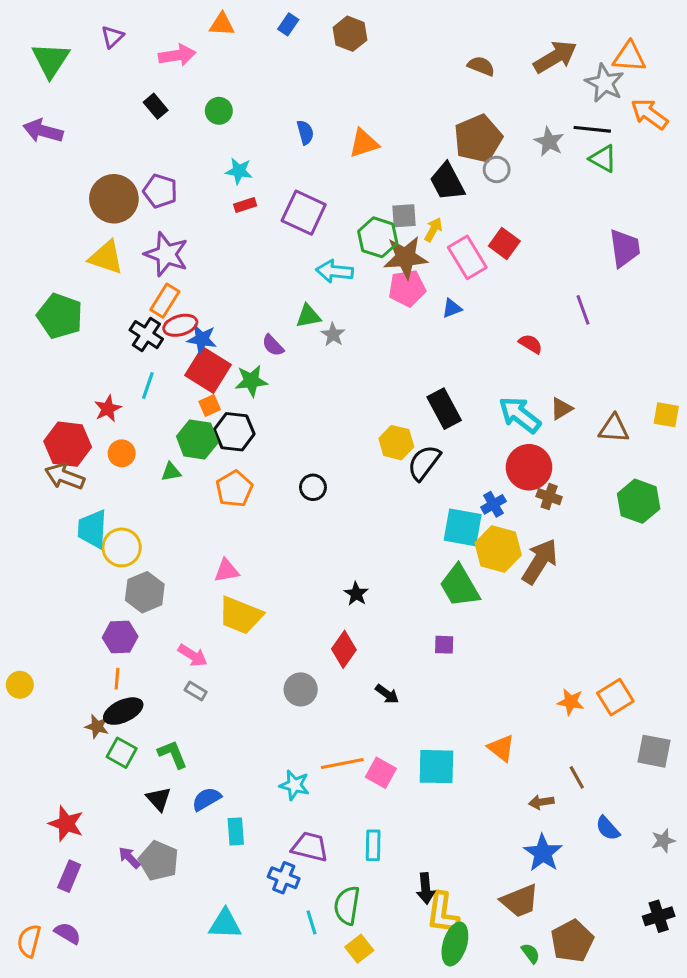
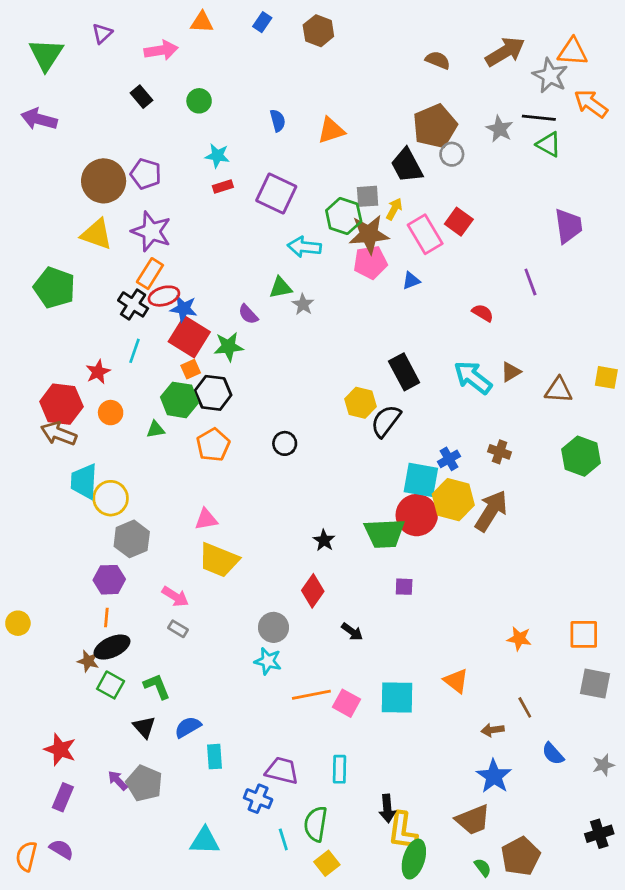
red circle: (529, 467) -> (417, 515), moved
green trapezoid: (460, 586) -> (384, 533), moved, turned -63
orange square: (615, 697) -> (584, 634), moved, turned 32
cyan star: (294, 785) -> (268, 661), moved

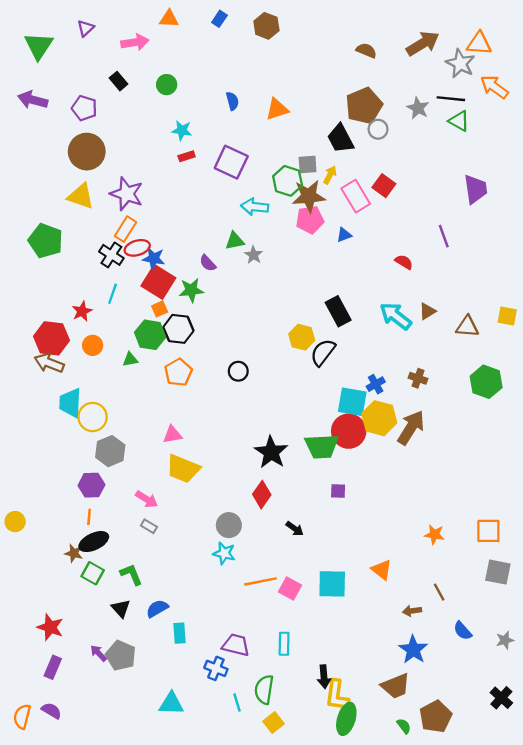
purple pentagon: (146, 174) -> (84, 108), moved
black star: (324, 540) -> (271, 452), size x1.8
black cross: (599, 834) -> (501, 698), turned -30

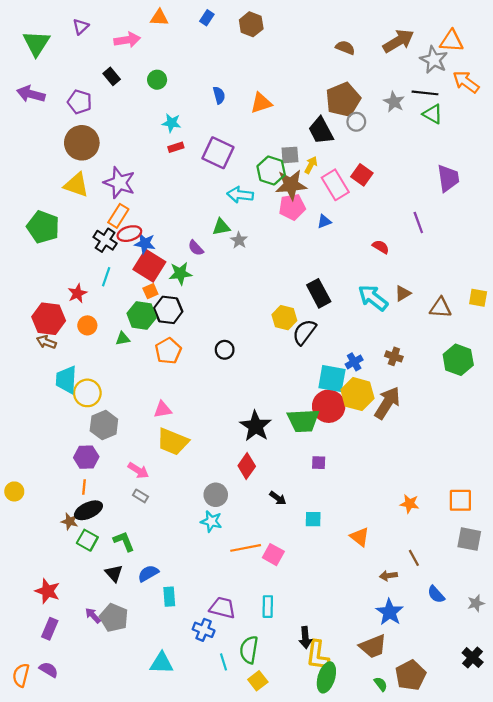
brown arrow: (49, 363) -> (46, 342), size x0.7
cyan square: (332, 584) -> (313, 519), moved, size x0.6

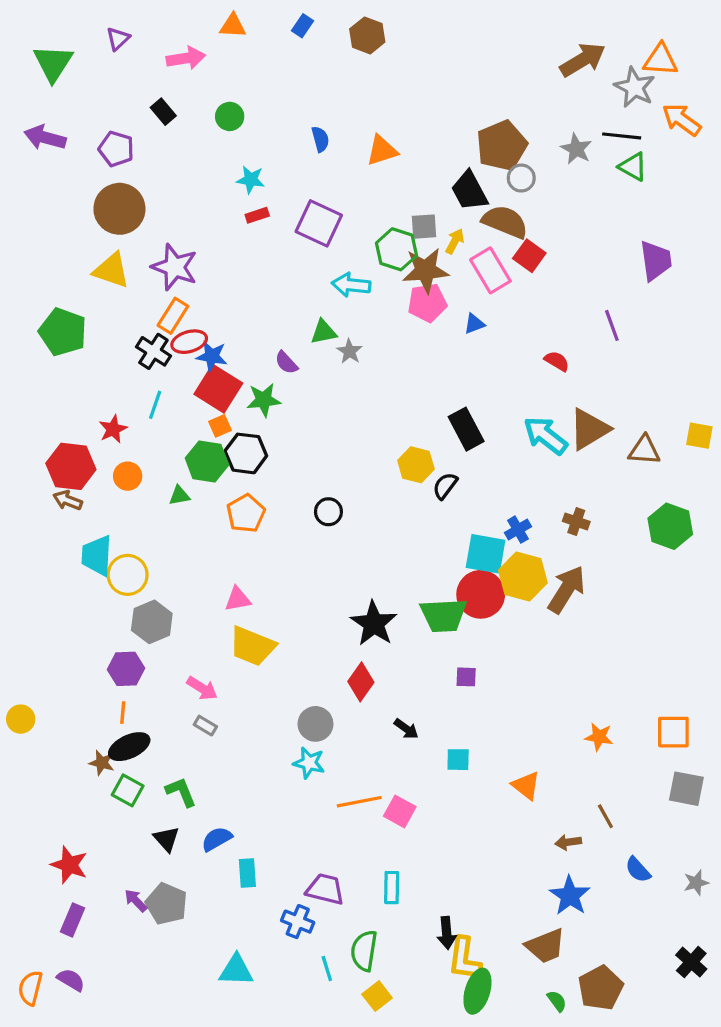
brown semicircle: (345, 48) -> (505, 222), moved, size x1.6
brown triangle: (403, 293) -> (589, 429), size x1.8
black semicircle: (304, 332) -> (445, 486), size x0.7

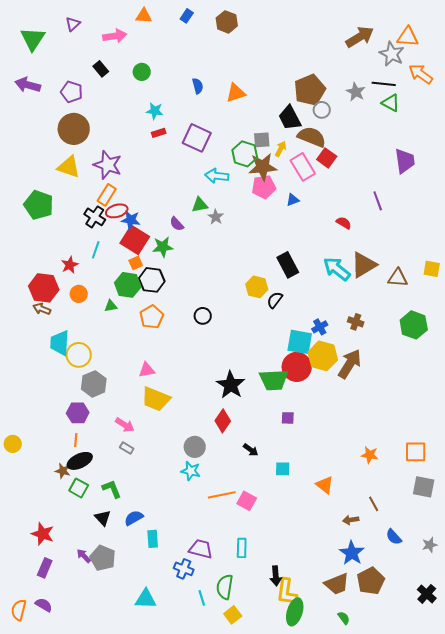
brown pentagon: (601, 988) -> (371, 581), moved

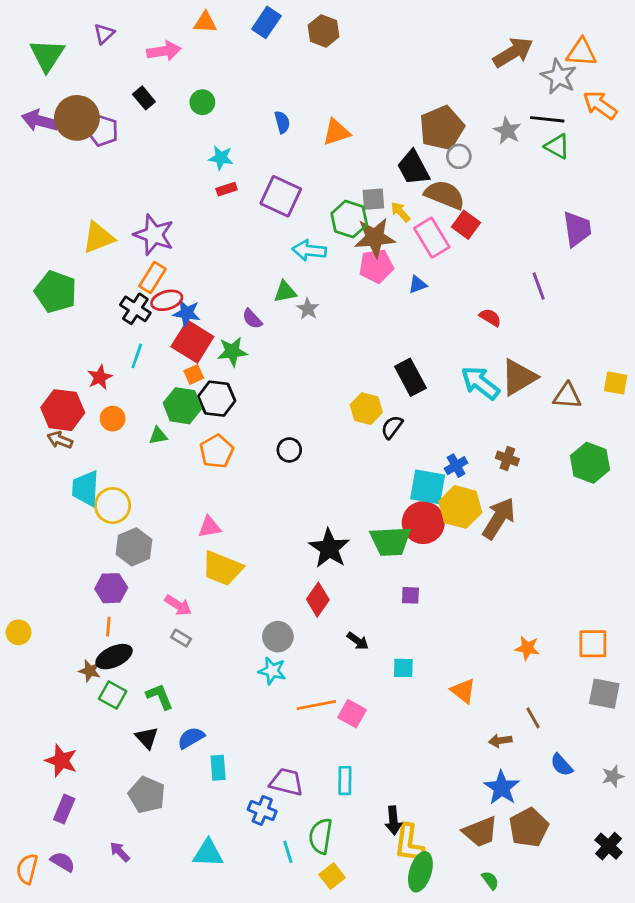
blue rectangle: (187, 16) -> (266, 22), size x1.5
brown circle: (74, 129) -> (77, 118), moved
yellow arrow: (281, 149) -> (400, 212), turned -70
yellow triangle: (69, 167) -> (98, 238), turned -40
purple arrow: (84, 556) -> (120, 852), moved

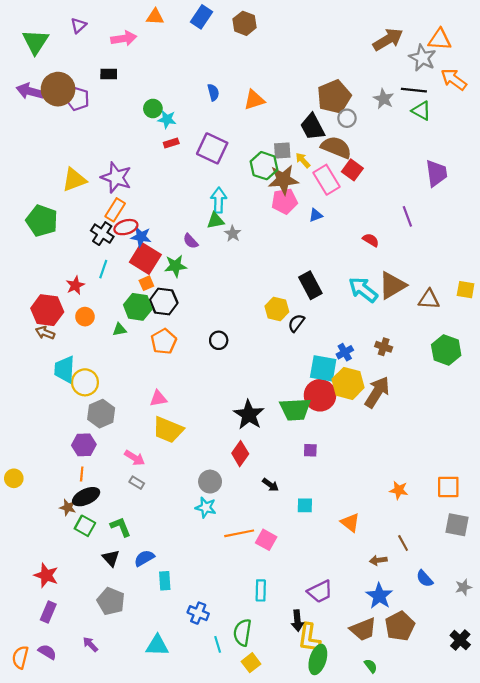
black rectangle: (144, 98) -> (109, 74), turned -49
green circle: (202, 102) -> (153, 109), moved
cyan arrow: (309, 250) -> (219, 200), moved, turned 85
purple trapezoid: (286, 782) -> (320, 592), moved, turned 140

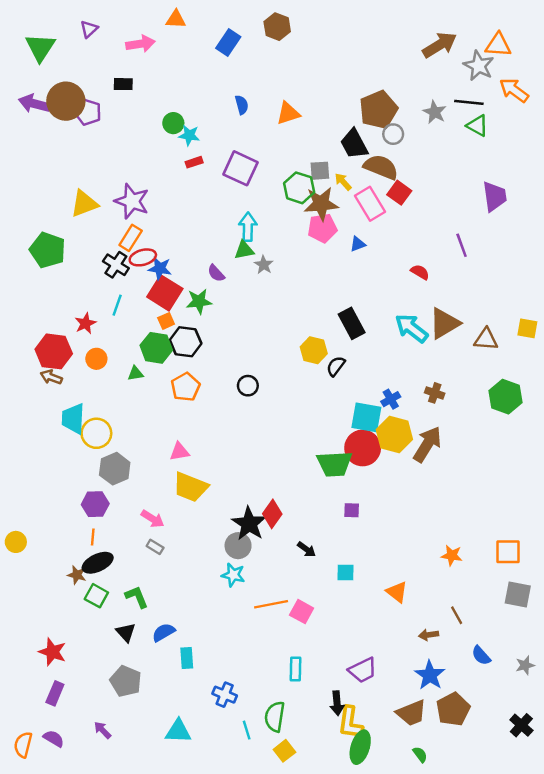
blue rectangle: (201, 17) -> (228, 42), moved
black star: (249, 415) -> (249, 524), moved

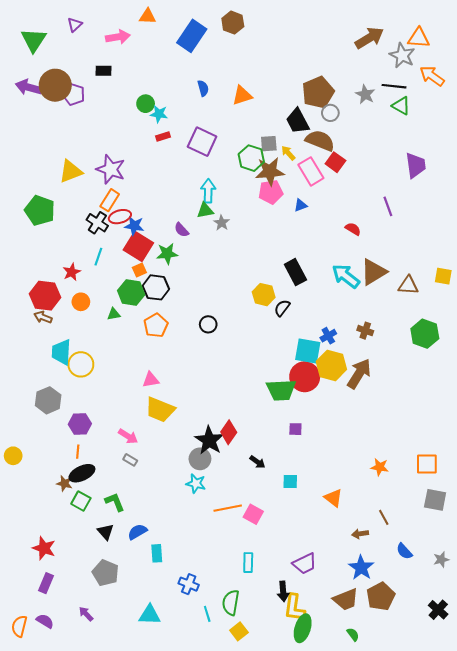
blue rectangle: (228, 42) -> (192, 36), size x1.4
gray hexagon: (115, 469) -> (48, 400), moved

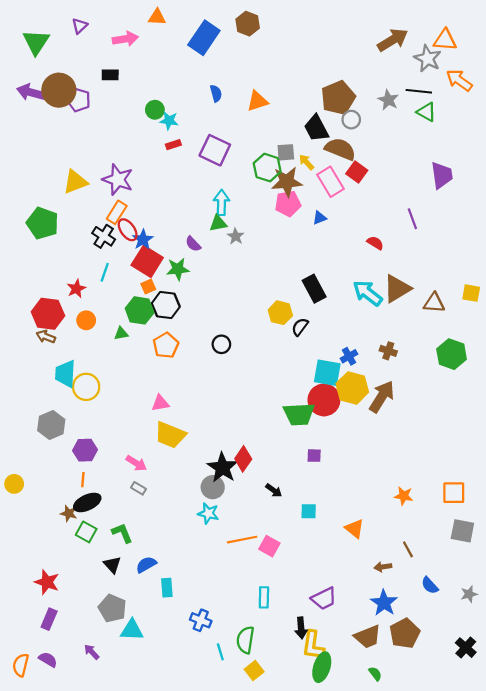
red ellipse: (120, 217) -> (128, 230), turned 70
blue star: (134, 226) -> (143, 240), turned 30
cyan triangle: (150, 615) -> (132, 630), moved

